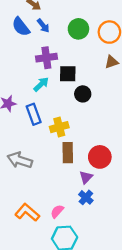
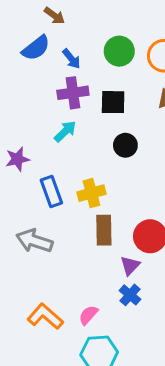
blue arrow: (43, 26) -> (71, 59), moved
blue semicircle: (21, 27) -> (36, 48), turned -90
black square: (68, 74) -> (113, 102), moved
blue rectangle: (34, 114) -> (51, 192), moved

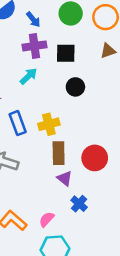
purple triangle: (130, 266) -> (65, 178), moved, turned -35

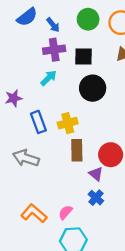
black circle: (75, 87) -> (93, 88), size x1.5
purple triangle: (65, 178) -> (96, 174), moved

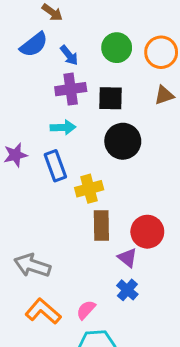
cyan arrow: (49, 78) -> (63, 127), turned 42
blue rectangle: (38, 122) -> (55, 166), moved
gray arrow: (26, 158) -> (32, 265), moved

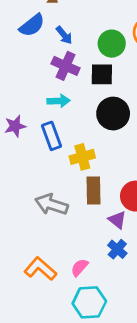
green circle: (117, 48) -> (112, 44), moved
purple cross: (71, 89) -> (66, 66), turned 32
gray arrow: (32, 265) -> (52, 204), moved

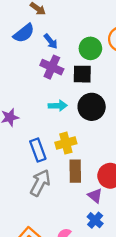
cyan arrow: (59, 101) -> (58, 106), moved
blue rectangle: (52, 136) -> (38, 150), moved
gray arrow: (52, 204) -> (40, 183), turned 100

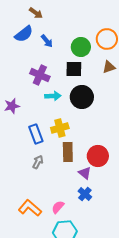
purple cross: (52, 67) -> (40, 75), moved
gray arrow: (40, 183) -> (38, 162), size x0.6

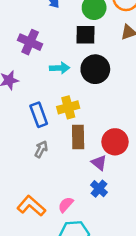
purple cross: (40, 75) -> (30, 42), moved

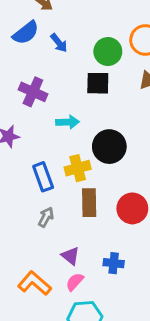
black circle: (95, 69) -> (109, 147), moved
purple triangle: (99, 163) -> (70, 256), moved
blue cross: (99, 189) -> (114, 263), turned -35

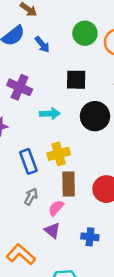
green circle: (108, 52) -> (85, 33), moved
black circle: (109, 147) -> (95, 116), moved
pink semicircle: (75, 282) -> (56, 208), moved

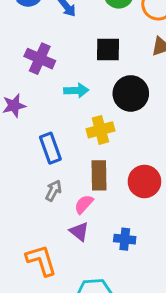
yellow cross: (59, 154) -> (100, 130), moved
orange L-shape: (21, 254) -> (41, 260), turned 32

